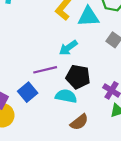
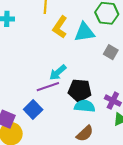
cyan arrow: (68, 48) -> (58, 72), moved
cyan semicircle: (66, 96) -> (85, 106), moved

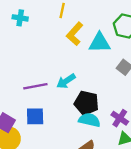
purple line: (48, 87) -> (35, 86), moved
blue square: (33, 109) -> (35, 116), turned 36

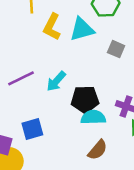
purple line: (35, 86) -> (21, 78), moved

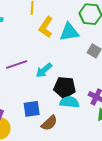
blue square: (32, 129) -> (32, 109), moved
brown semicircle: (98, 150) -> (49, 123), moved

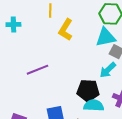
cyan triangle: (69, 32) -> (106, 37), moved
cyan arrow: (44, 70) -> (108, 70), moved

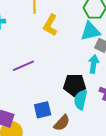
cyan arrow: (108, 70) -> (94, 64), turned 144
cyan semicircle: (94, 105) -> (81, 100), turned -78

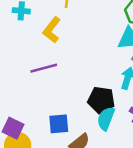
yellow L-shape: (50, 25) -> (52, 30), moved

